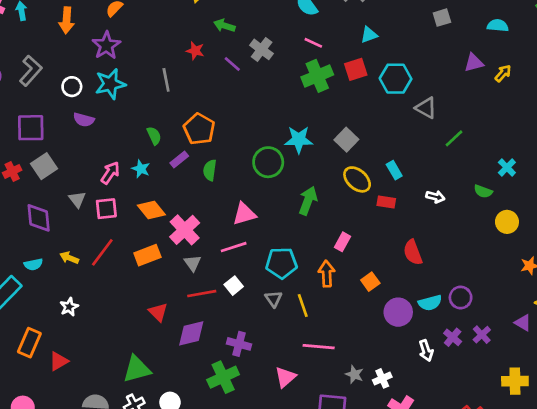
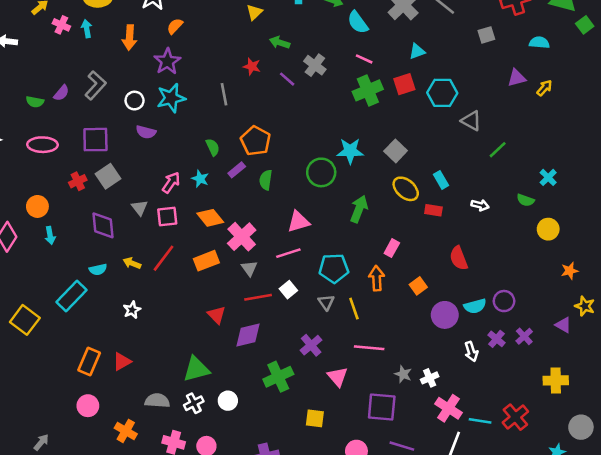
orange rectangle: (29, 343) -> (89, 362), moved
purple cross: (239, 344) -> (311, 345), moved, turned 35
pink triangle: (285, 377) -> (338, 377), turned -30

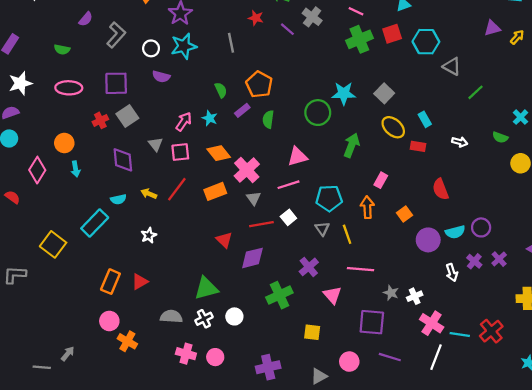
purple semicircle: (61, 93) -> (86, 19), moved
orange cross: (126, 431) -> (127, 341), moved

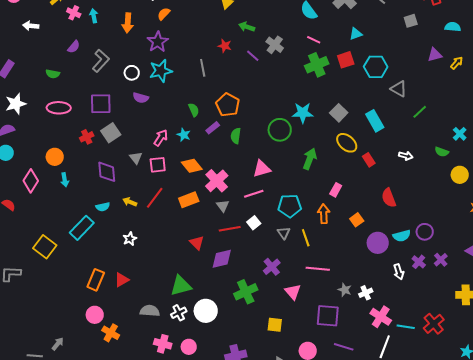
cyan rectangle: (425, 119) -> (375, 121), moved, size x1.5
red rectangle: (418, 146) -> (369, 160), turned 48
white circle: (234, 316) -> (206, 311), size x1.5

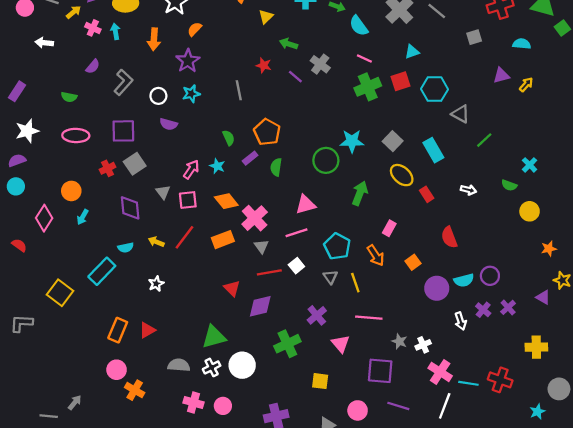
cyan star: (161, 71) -> (191, 94), size x0.7
cyan arrow: (65, 180) -> (83, 217), turned 40
cyan pentagon: (290, 206) -> (337, 246), turned 30
orange arrow: (324, 214) -> (376, 255), turned 150
red cross: (434, 324) -> (500, 380), turned -30

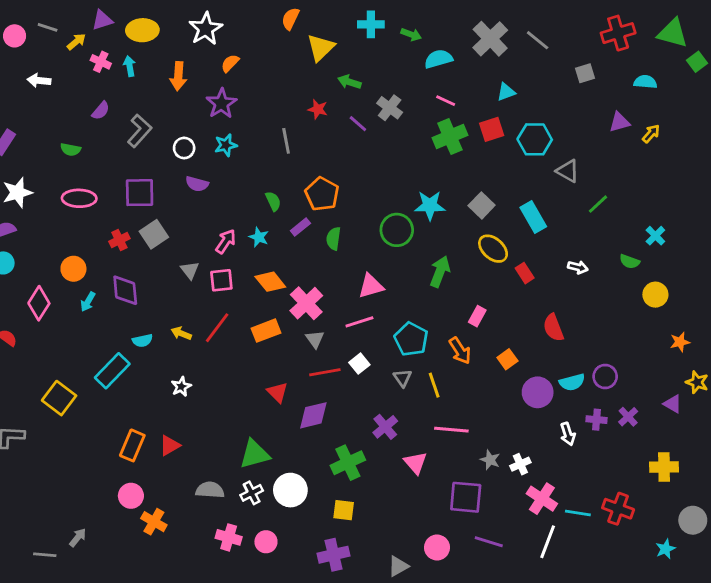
yellow triangle: (266, 17) -> (321, 47), size x1.5
cyan semicircle: (359, 26) -> (438, 59), turned 110
purple diamond: (130, 208) -> (125, 290), moved
purple cross: (483, 310) -> (596, 420), turned -35
yellow square: (320, 381) -> (344, 510), moved

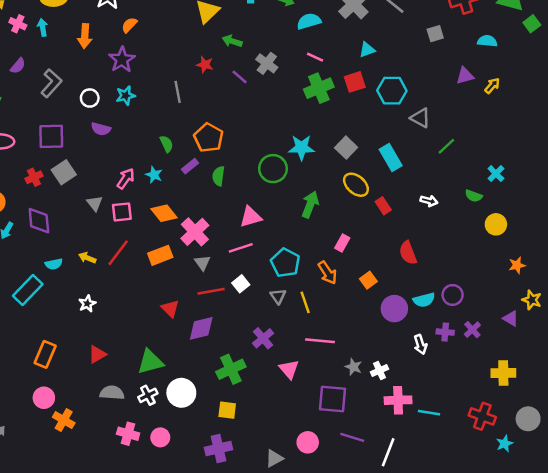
red triangle: (170, 445) -> (97, 354), moved
pink cross: (542, 499) -> (398, 400), turned -35
red cross: (618, 509) -> (482, 416), moved
white line: (548, 542) -> (388, 452), moved

